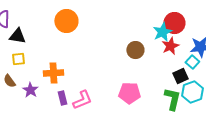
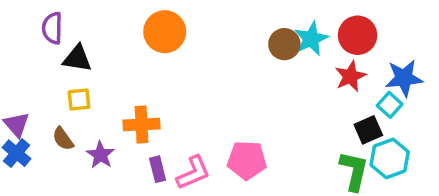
cyan star: (162, 32) -> (311, 39), moved
brown circle: (135, 50) -> (284, 44), moved
pink pentagon: (129, 93) -> (247, 160), moved

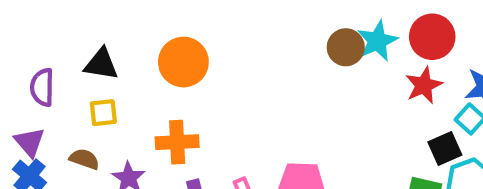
purple semicircle: (52, 28) -> (42, 87), moved
orange circle: (165, 32) -> (183, 62), moved
brown semicircle: (63, 139) -> (84, 159), turned 145

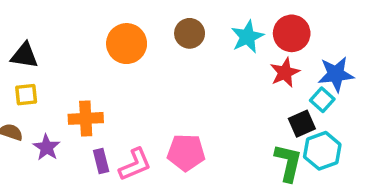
brown circle: (346, 47) -> (190, 33), moved
orange circle: (183, 62) -> (127, 44), moved

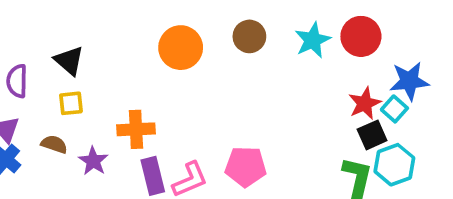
black triangle: (24, 55) -> (69, 61), turned 32
red star: (285, 72) -> (365, 103), moved
purple rectangle: (101, 161) -> (153, 176), size x1.4

